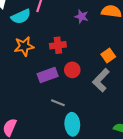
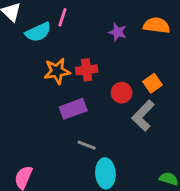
orange star: (24, 46) -> (57, 71), moved
red circle: (72, 70) -> (122, 93), moved

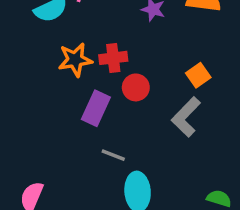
red circle: (122, 93) -> (136, 87), moved
purple rectangle: (73, 109) -> (96, 108), turned -45

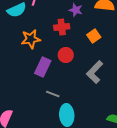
red cross: (113, 58) -> (62, 27), moved
orange square: (198, 75) -> (94, 36), moved

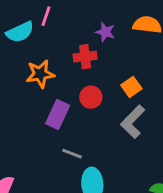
orange square: (94, 36) -> (131, 87), moved

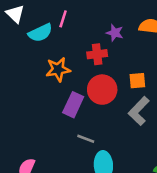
orange square: (131, 87) -> (137, 81), turned 30
red circle: (91, 97) -> (102, 90), size x1.5

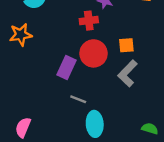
orange star: (58, 69) -> (21, 35), moved

